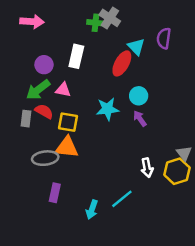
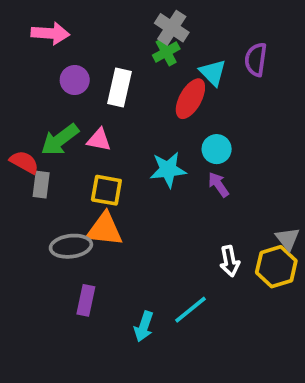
green cross: (95, 23) -> (166, 52), moved, turned -35
purple circle: (44, 65) -> (75, 80), moved
red semicircle: (44, 111) -> (24, 162), moved

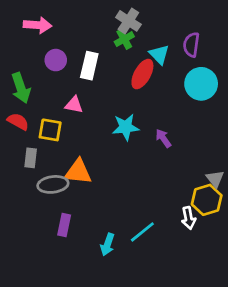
green arrow: (60, 140) -> (21, 88), moved, turned -72
cyan circle: (217, 149) -> (201, 84), moved, size x1.5
gray rectangle: (41, 185) -> (31, 158), moved
yellow square: (106, 190) -> (50, 130), moved
white arrow: (230, 261) -> (189, 218), moved

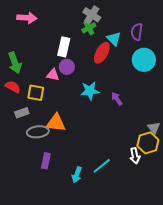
purple circle: (56, 60) -> (67, 67), moved
gray rectangle: (31, 158) -> (22, 113), turned 64

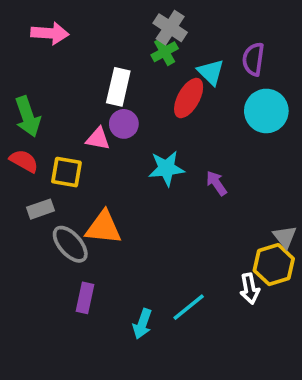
gray ellipse: (38, 132) -> (70, 244), turned 55

